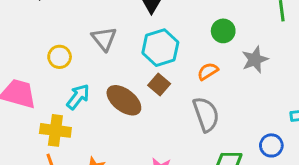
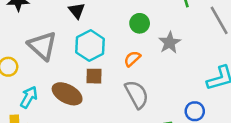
gray triangle: (104, 39) -> (42, 46), size x1.4
brown square: (159, 84) -> (94, 76), turned -30

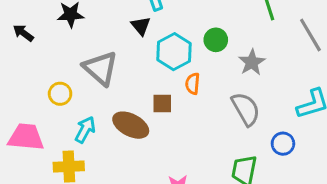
cyan hexagon: (90, 46) -> (174, 52), moved
orange semicircle: (132, 59) -> (193, 84), moved, turned -42
gray semicircle: (137, 94) -> (246, 109), moved

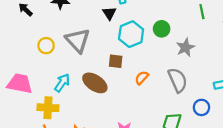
orange semicircle: (193, 84) -> (142, 78), moved, turned 32
yellow circle: (60, 94) -> (46, 46), moved
brown square: (162, 103) -> (116, 61), moved

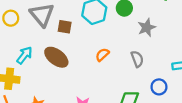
brown square: (116, 61) -> (65, 27), moved
gray semicircle: (178, 80) -> (137, 59), size x0.7

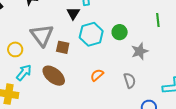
yellow circle: (11, 18) -> (15, 49), moved

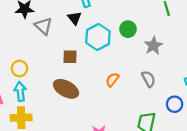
gray triangle: (42, 35) -> (43, 26), moved, size x0.7
cyan arrow: (24, 73) -> (20, 91), moved, turned -36

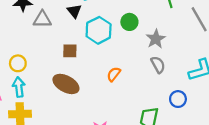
gray triangle: (43, 26) -> (42, 19), turned -42
gray semicircle: (148, 79) -> (158, 65), moved

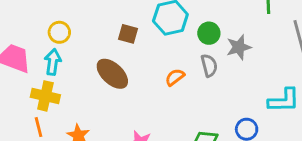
green circle: (129, 22) -> (209, 33), moved
gray semicircle: (158, 65) -> (209, 66), moved

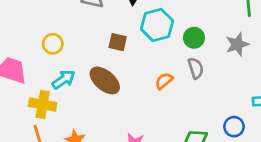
gray star: (239, 47) -> (237, 44), moved
cyan arrow: (53, 62) -> (64, 80), moved, turned 50

